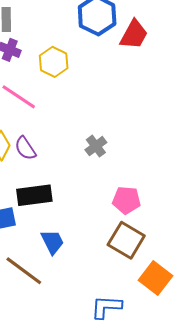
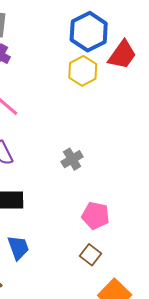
yellow hexagon: (54, 62) -> (83, 71), moved
brown square: (126, 240) -> (91, 255), size x0.6

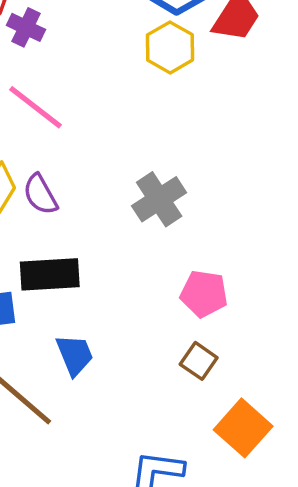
gray cross: (72, 159) -> (159, 199), size x1.4

